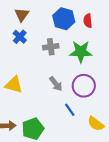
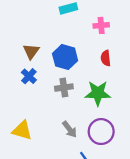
blue hexagon: (64, 19) -> (65, 57), moved

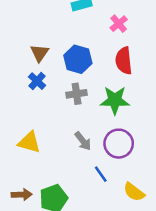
pink cross: (101, 25) -> (119, 24), turned -35
red semicircle: (106, 58) -> (124, 61), size x1.5

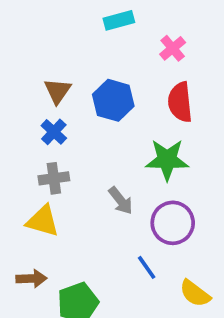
gray cross: (77, 94) -> (54, 178), moved
gray arrow: (83, 141) -> (121, 201), moved
brown arrow: (22, 195) -> (32, 279), moved

